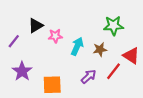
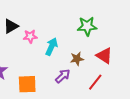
brown star: (100, 49) -> (77, 59), moved
red line: (113, 71) -> (95, 82), moved

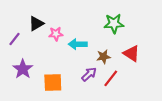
cyan arrow: (52, 47) -> (78, 44), turned -114
red line: (95, 82) -> (111, 78), moved

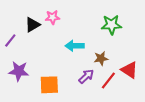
pink star: (56, 34) -> (52, 17), moved
red triangle: (131, 54) -> (129, 70), moved
purple star: (23, 69) -> (19, 71), turned -30

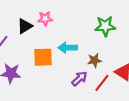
orange square: (49, 85) -> (43, 57), moved

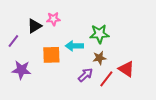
green star: (105, 26) -> (99, 34), moved

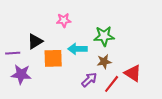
pink star: (53, 19) -> (64, 20), moved
black triangle: (34, 26) -> (35, 41), moved
purple line: (13, 41) -> (13, 53), moved, turned 48

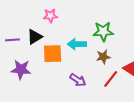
pink star: (64, 20) -> (50, 16), moved
purple line: (13, 53) -> (12, 40), moved
purple arrow: (89, 80) -> (78, 80), moved, turned 77

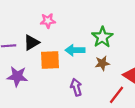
green star: (103, 31) -> (102, 37), turned -30
red line: (111, 79) -> (117, 95), moved
purple arrow: (78, 80) -> (76, 87), turned -140

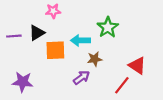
brown star: (102, 63) -> (95, 59), moved
purple star: (17, 76) -> (23, 82), moved
purple arrow: (76, 87) -> (82, 78), turned 70

